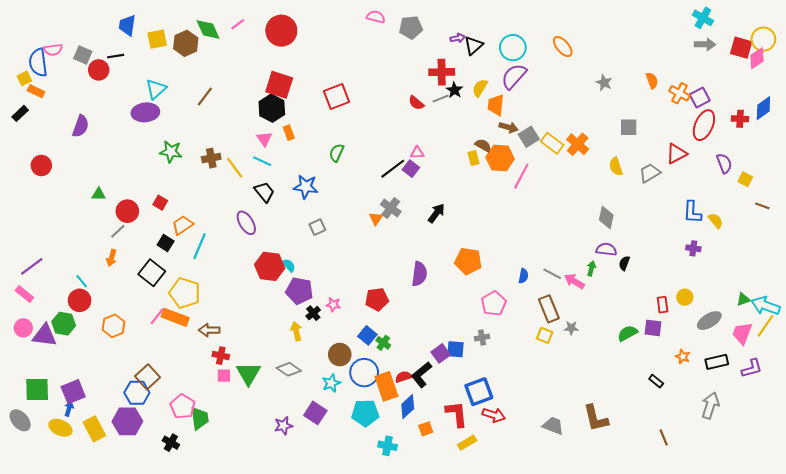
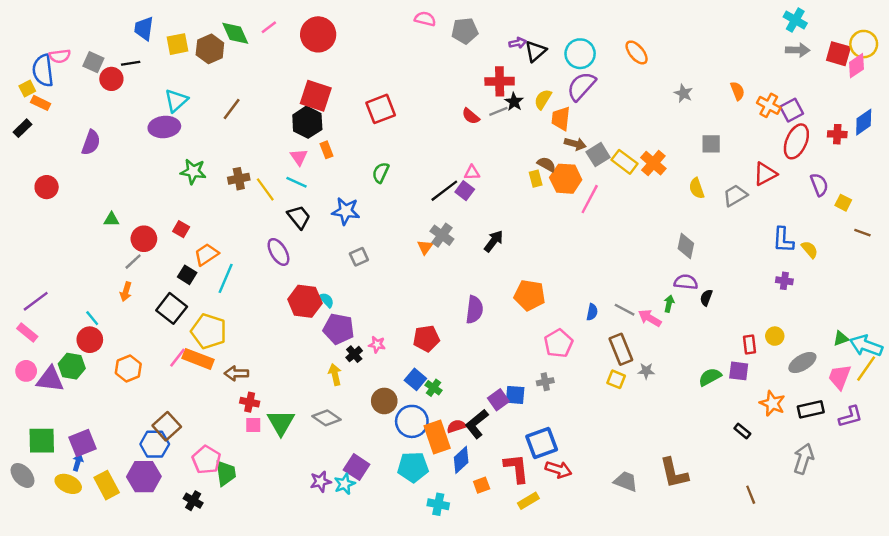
orange star: (683, 357) -> (772, 403), size x1.5
cyan star: (331, 383) -> (345, 484), moved

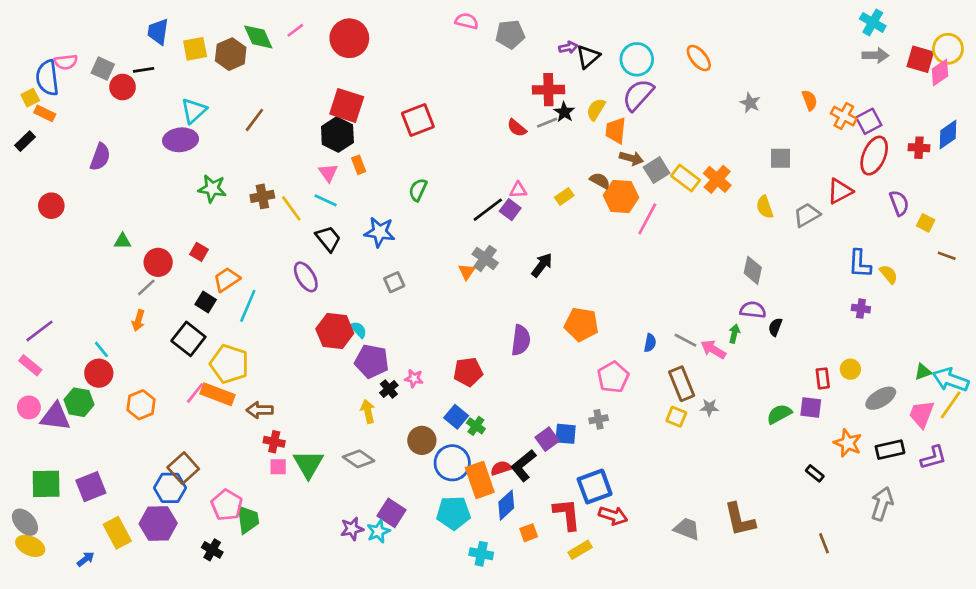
yellow rectangle: (536, 179) -> (564, 196), moved, turned 70
blue arrow: (78, 462) -> (86, 559), moved, turned 35
yellow ellipse: (68, 484) -> (30, 546), moved

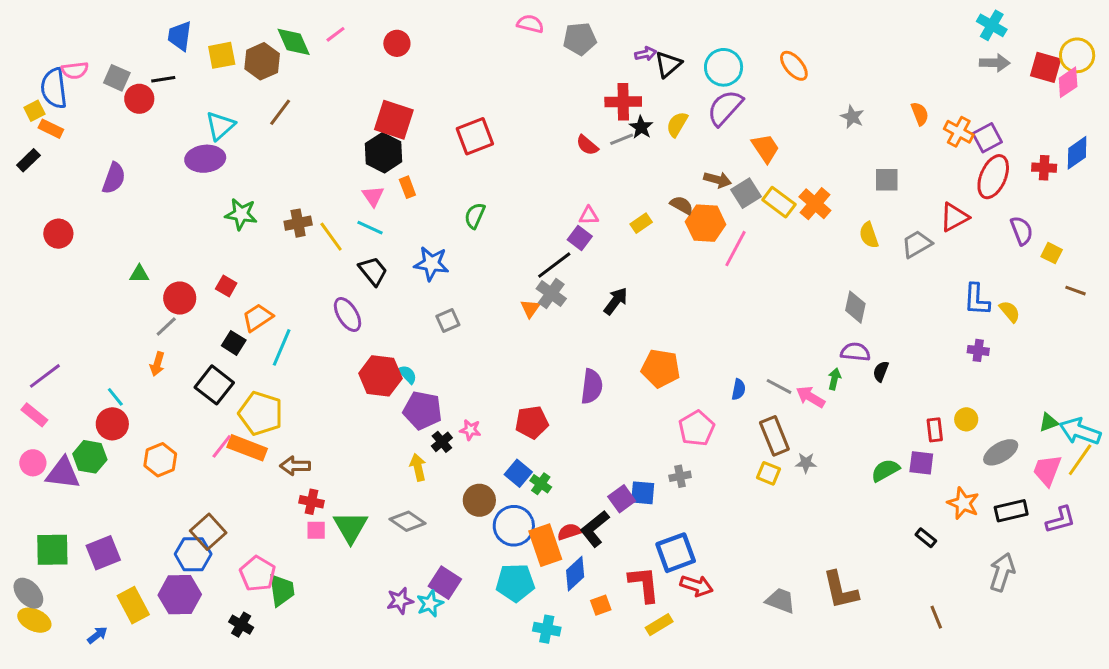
red circle: (349, 38) -> (397, 43), size x0.6
brown line: (254, 120) -> (280, 112), moved
orange trapezoid: (616, 131) -> (765, 148), moved, turned 140
black line: (488, 210) -> (554, 265), moved

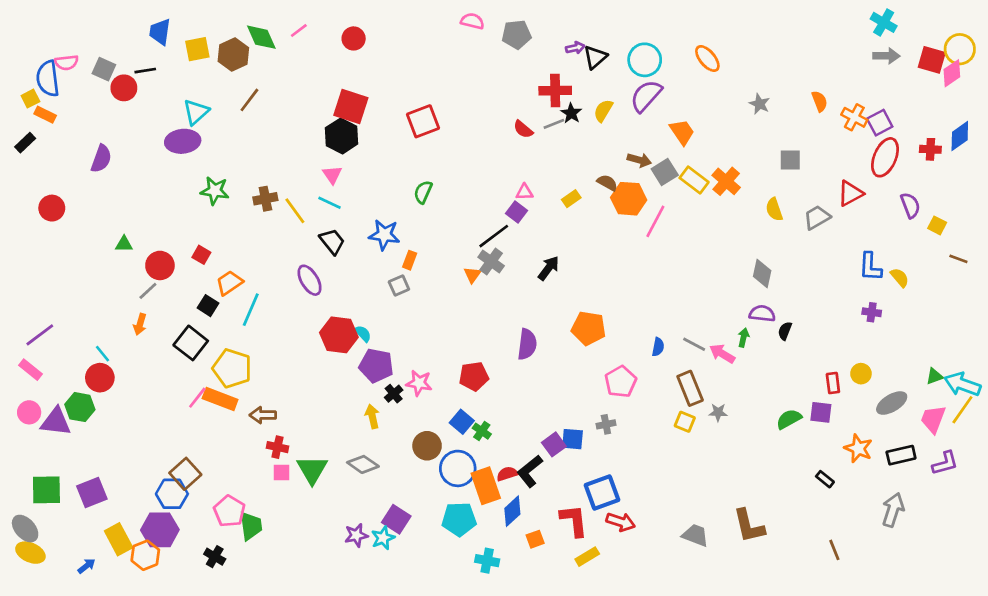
orange rectangle: (407, 187) -> (410, 260), moved, turned 42
pink star: (470, 430) -> (419, 383), size x1.4
orange hexagon: (160, 460) -> (145, 555), moved

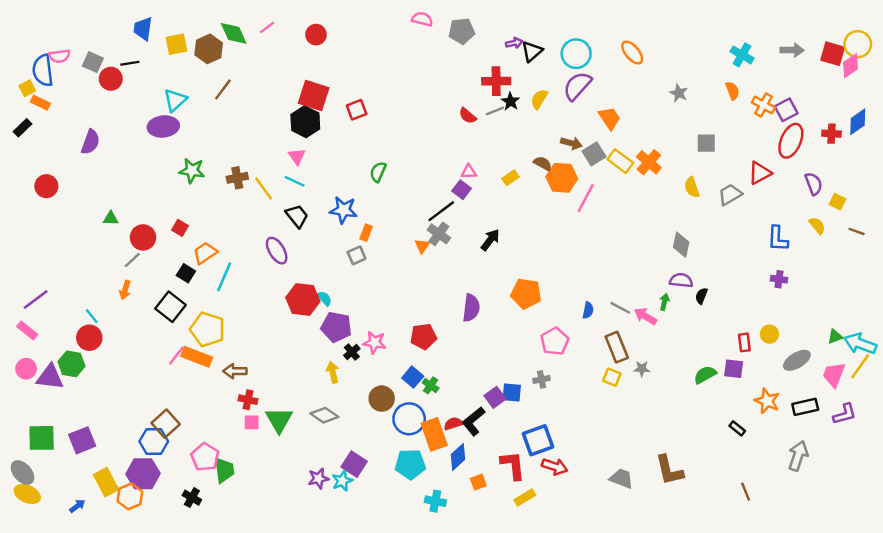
cyan cross: (884, 22) -> (742, 55), moved
red square: (423, 121) -> (357, 110), moved, size x0.7
yellow semicircle: (900, 278) -> (817, 226), moved

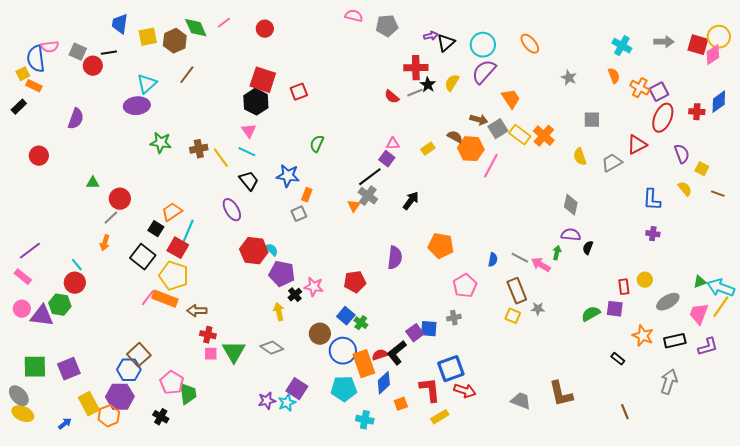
red square: (180, 228) -> (178, 248), moved, size x1.5

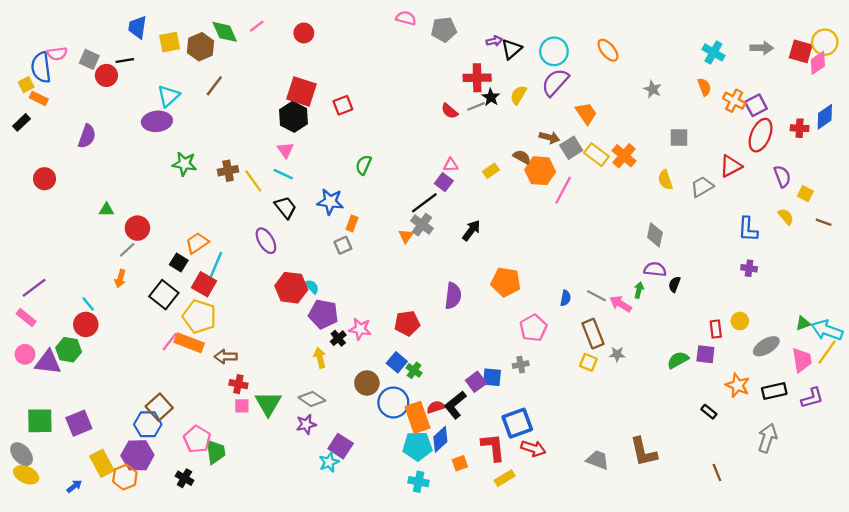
pink trapezoid: (699, 314) -> (802, 360), turned 150
cyan pentagon: (344, 389) -> (417, 446), moved
purple star: (267, 401) -> (306, 424), moved

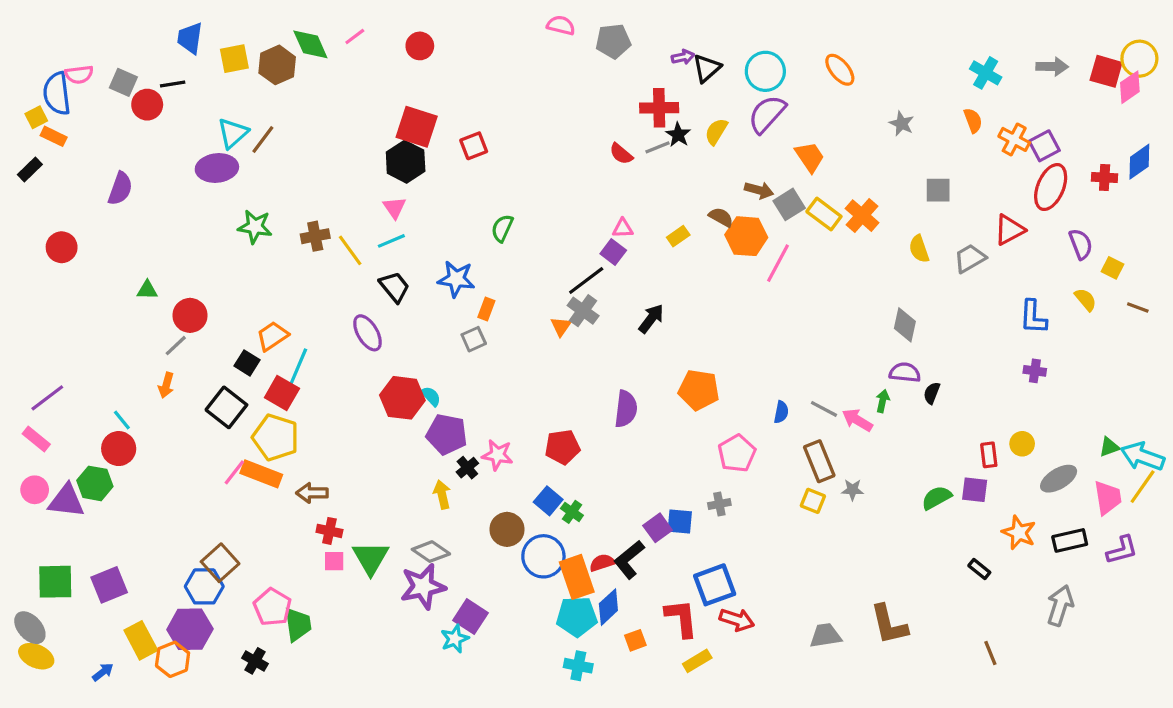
brown line: (214, 86) -> (263, 139), moved
cyan line: (283, 174) -> (391, 241), turned -48
purple star: (306, 424) -> (423, 586), size x1.6
gray trapezoid: (598, 460) -> (826, 636), turned -30

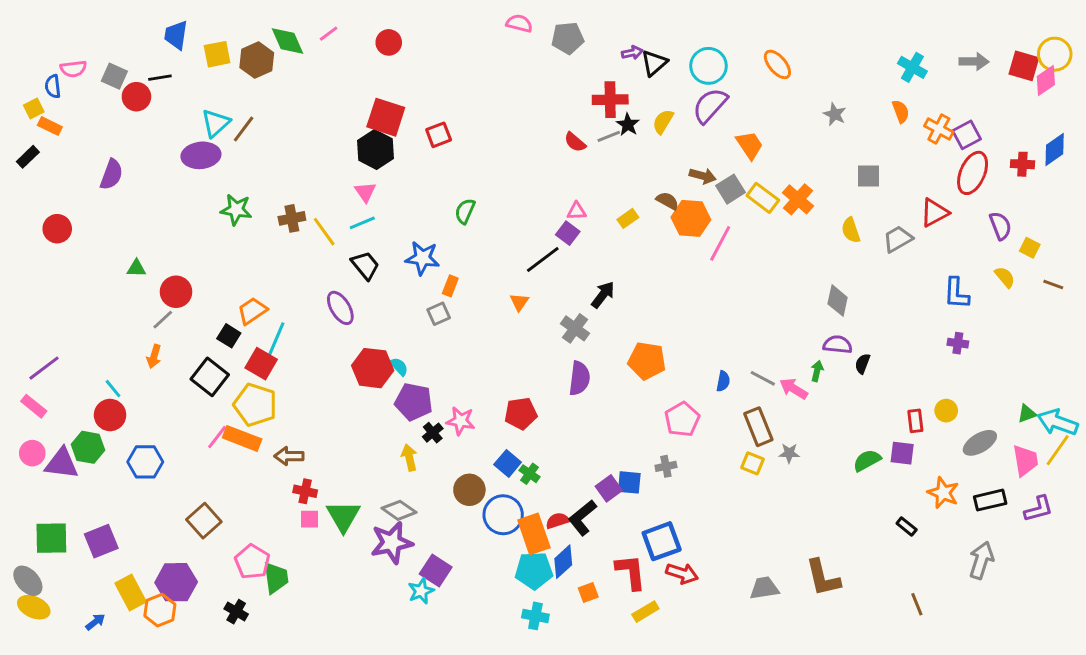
blue semicircle: (57, 94) -> (53, 86), size x0.6
gray cross: (583, 311) -> (575, 328), moved
blue hexagon: (204, 586) -> (145, 462), moved

